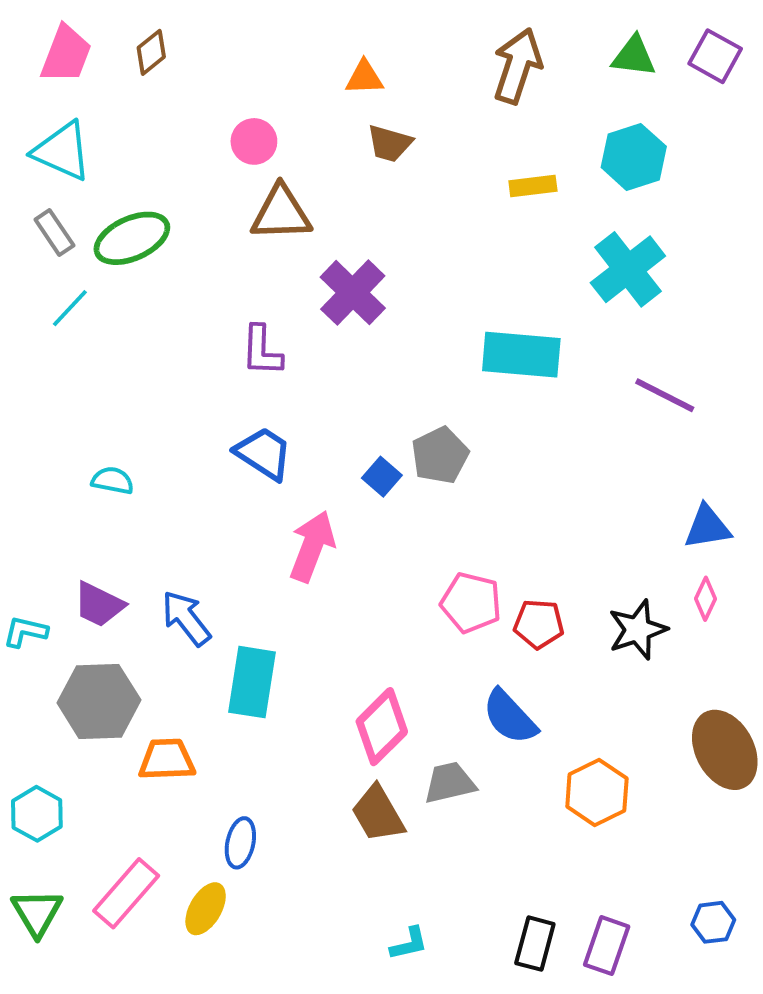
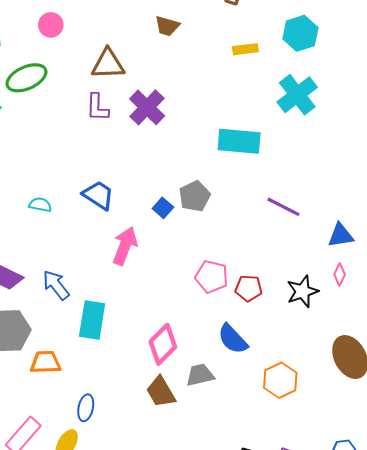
pink circle: (254, 141) -> (51, 25), moved
purple L-shape: (262, 351) -> (97, 107), moved
purple line: (665, 395) -> (283, 207), moved
cyan semicircle: (113, 481) -> (40, 205), moved

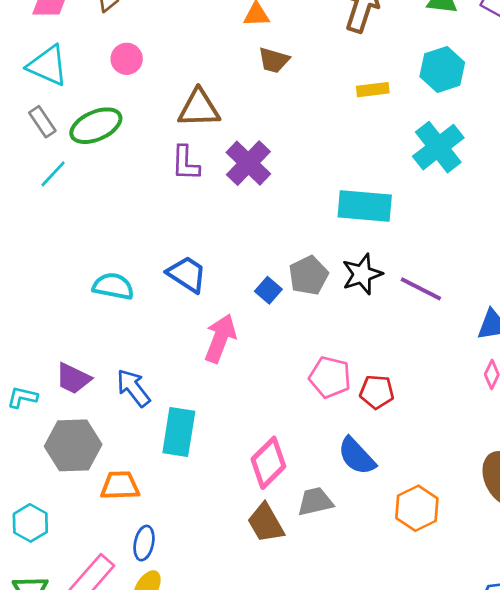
cyan semicircle: (40, 205) -> (113, 286), size x1.4
black star: (303, 291) -> (362, 274), moved
blue ellipse: (86, 408) -> (144, 543), moved

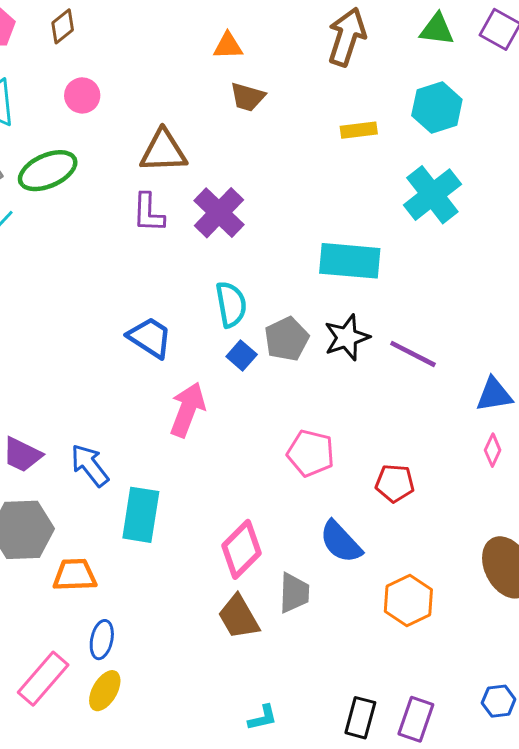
cyan semicircle: (113, 286) -> (231, 304), moved, turned 69
red pentagon: (377, 392) -> (395, 483), moved
gray trapezoid: (315, 502) -> (294, 593), turned 105

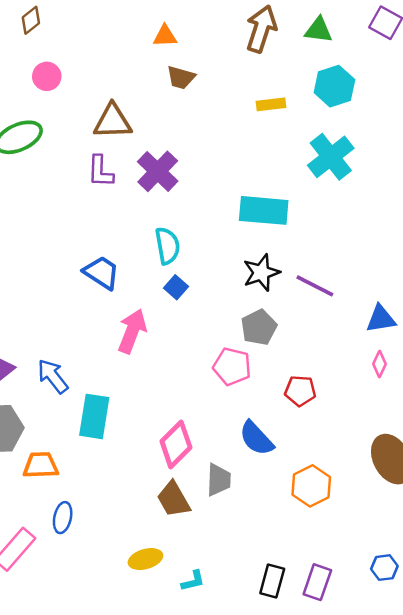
green triangle: (437, 29) -> (319, 30), moved
gray pentagon: (287, 339) -> (259, 327), moved
yellow ellipse: (105, 691) -> (145, 559), moved, turned 44

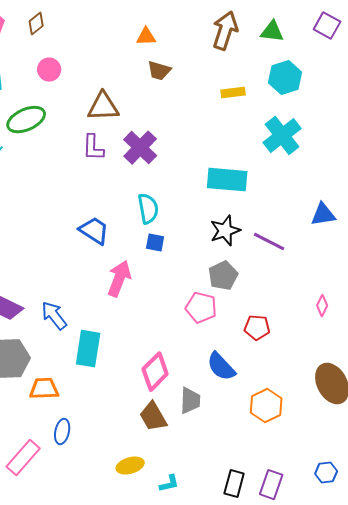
blue square: (176, 287) -> (155, 243), turned -30
blue triangle: (381, 319) -> (323, 215), moved

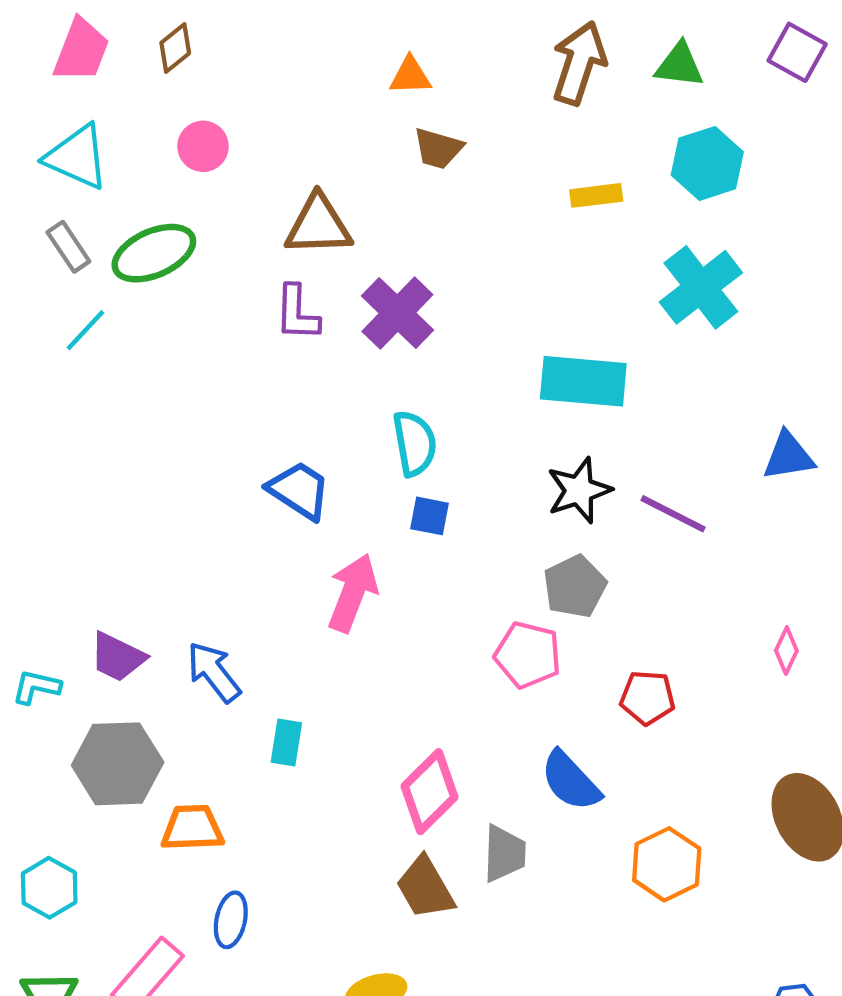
cyan rectangle: (88, 349) -> (286, 742), size x0.6

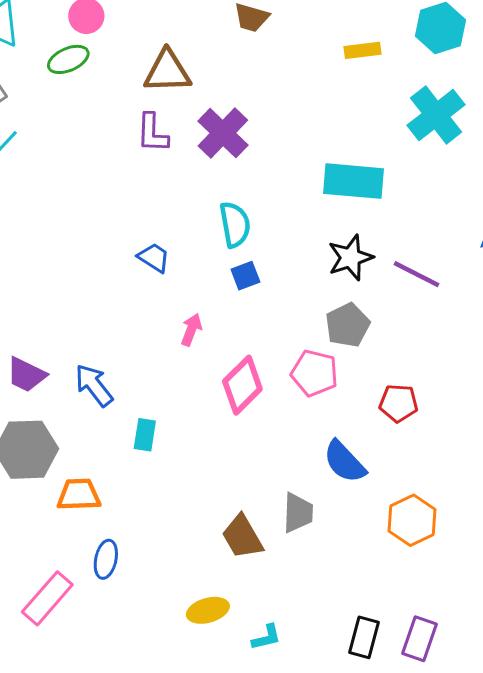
green ellipse: (154, 253) -> (68, 59), moved, size x0.7
blue trapezoid: (299, 490) -> (154, 258), size x0.7
blue square: (430, 516) -> (245, 276), turned -32
pink arrow: (353, 593) -> (191, 330), size x0.6
pink diamond: (430, 792) -> (242, 385), moved

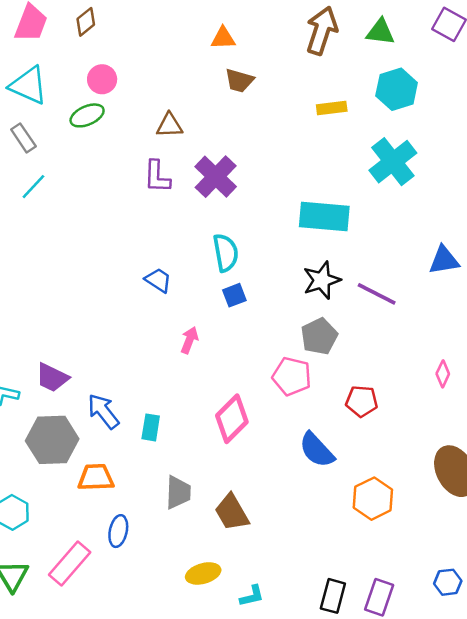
brown triangle: (167, 71) -> (169, 125), size x0.7
blue arrow: (94, 385) -> (103, 411), moved
pink diamond: (242, 385) -> (232, 419), moved
gray trapezoid: (298, 513) -> (178, 492), moved

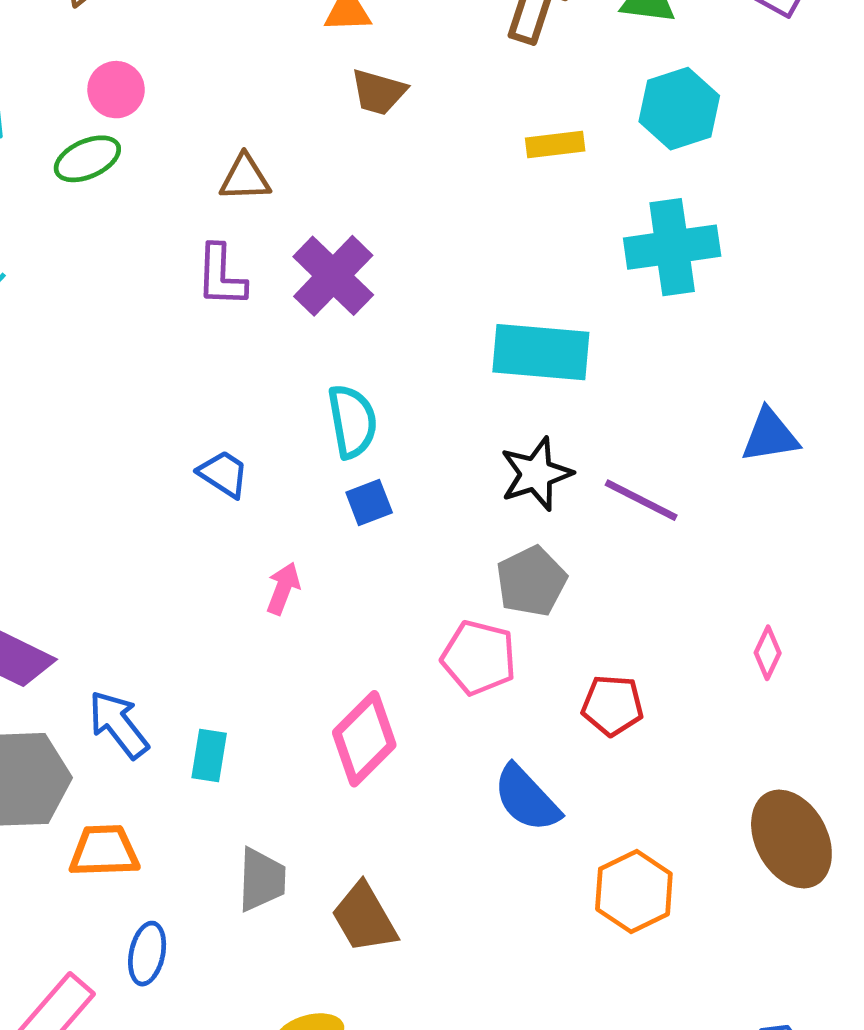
cyan cross: (393, 162) -> (672, 247), turned 30

